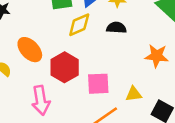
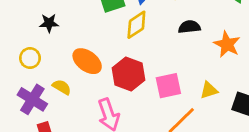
black semicircle: (116, 28) -> (189, 27), moved
orange star: (157, 56) -> (227, 44), turned 30

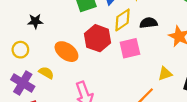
yellow diamond: (136, 25) -> (122, 20), moved
red hexagon: (128, 74) -> (98, 38), moved
pink square: (168, 86) -> (130, 48), moved

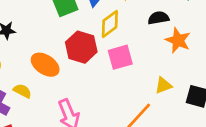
black semicircle: (148, 23) -> (158, 18), moved

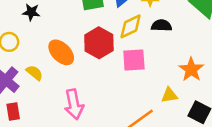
black semicircle: (158, 18) -> (161, 25), moved
orange star: (178, 40) -> (191, 69), moved

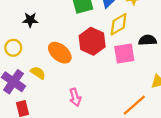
black semicircle: (161, 25) -> (148, 40), moved
pink arrow: (74, 104) -> (75, 97), size x0.7

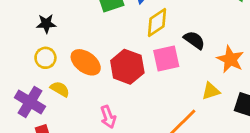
black semicircle: (148, 40) -> (194, 40), turned 42
red hexagon: (92, 41) -> (127, 67), moved
yellow circle: (13, 48) -> (45, 58), moved

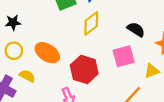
yellow diamond: (157, 23) -> (91, 23), moved
pink square: (166, 59) -> (124, 56), moved
red hexagon: (127, 67) -> (84, 69), moved

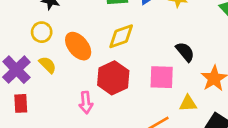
yellow diamond: (91, 23) -> (121, 36), moved

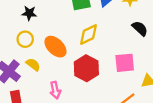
black semicircle: (185, 52) -> (140, 28), moved
pink arrow: (86, 103) -> (55, 90), moved

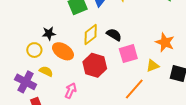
black star: (29, 13) -> (49, 33), moved
black semicircle: (140, 28) -> (114, 35), moved
pink arrow: (55, 90) -> (71, 91), turned -133

